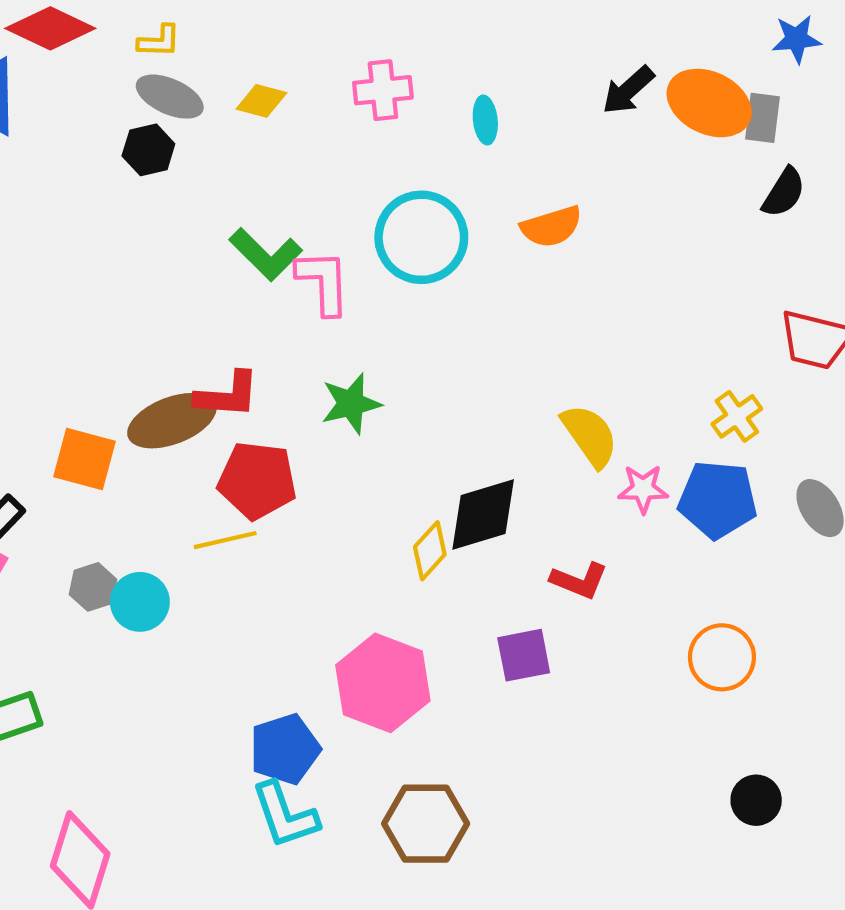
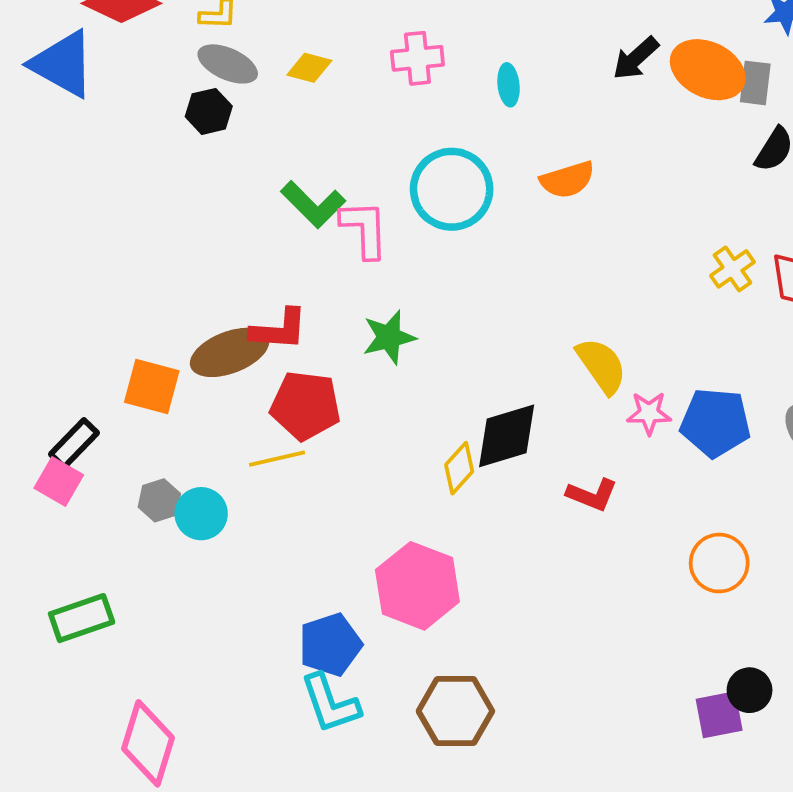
yellow cross: (737, 416) -> (732, 269), moved
purple square: (524, 655) -> (719, 715), moved

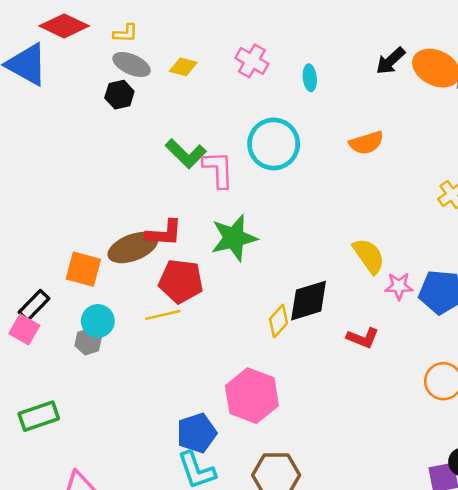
pink cross: (417, 58) -> (252, 61), turned 36
orange semicircle: (567, 180) -> (366, 143), moved
green star: (389, 337) -> (234, 238), size x1.4
cyan circle: (201, 514) -> (98, 321), moved

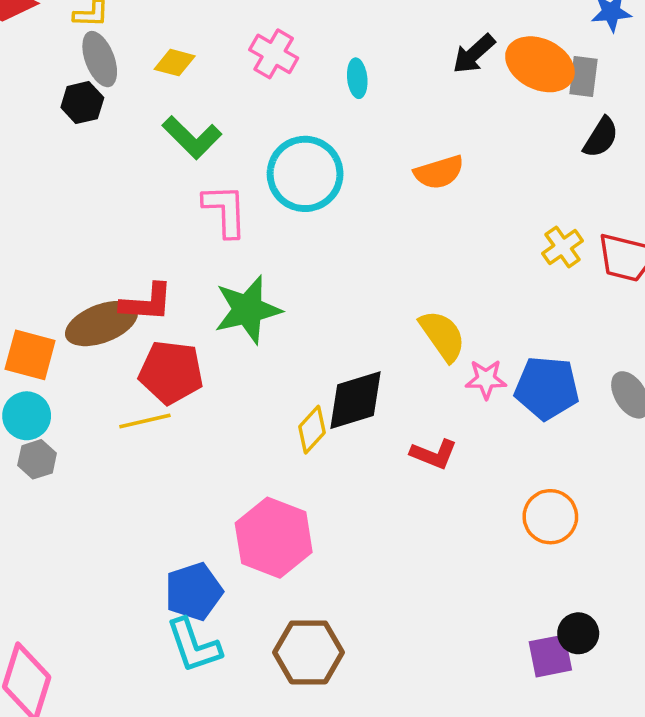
gray ellipse: (132, 64) -> (100, 59), turned 45
green L-shape: (186, 154) -> (192, 137), moved
cyan circle: (98, 321) -> (27, 416), moved

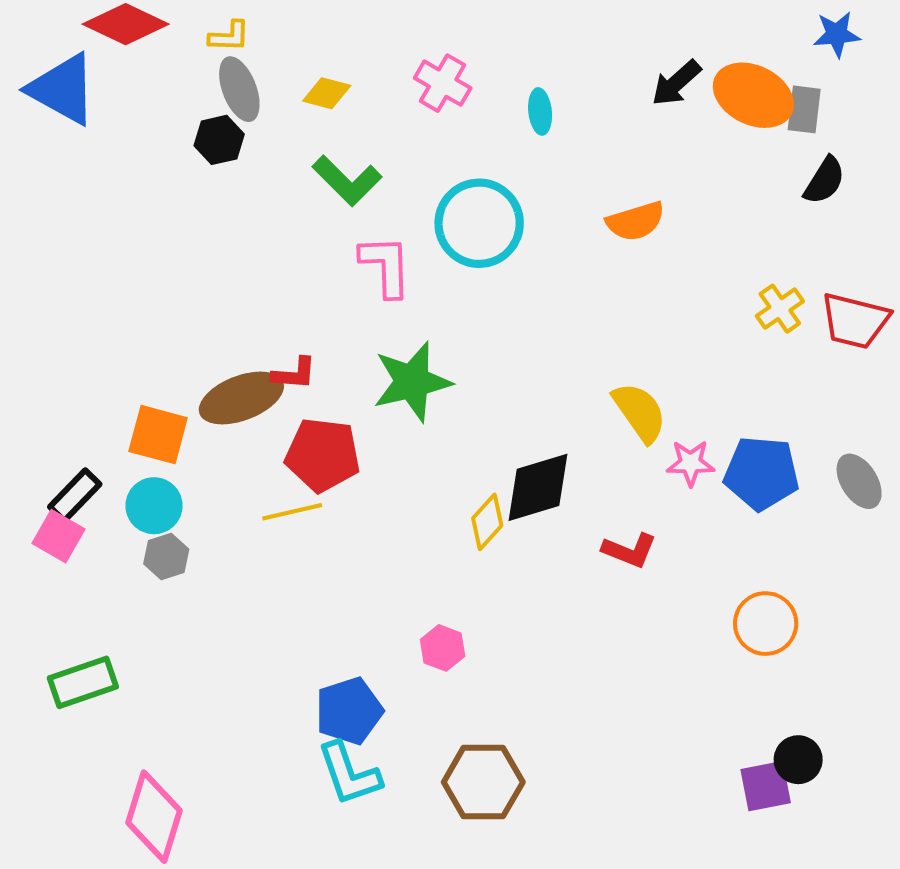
red L-shape: (147, 303) -> (294, 374), size x0.7
pink hexagon: (274, 538) -> (443, 648), size x0.5

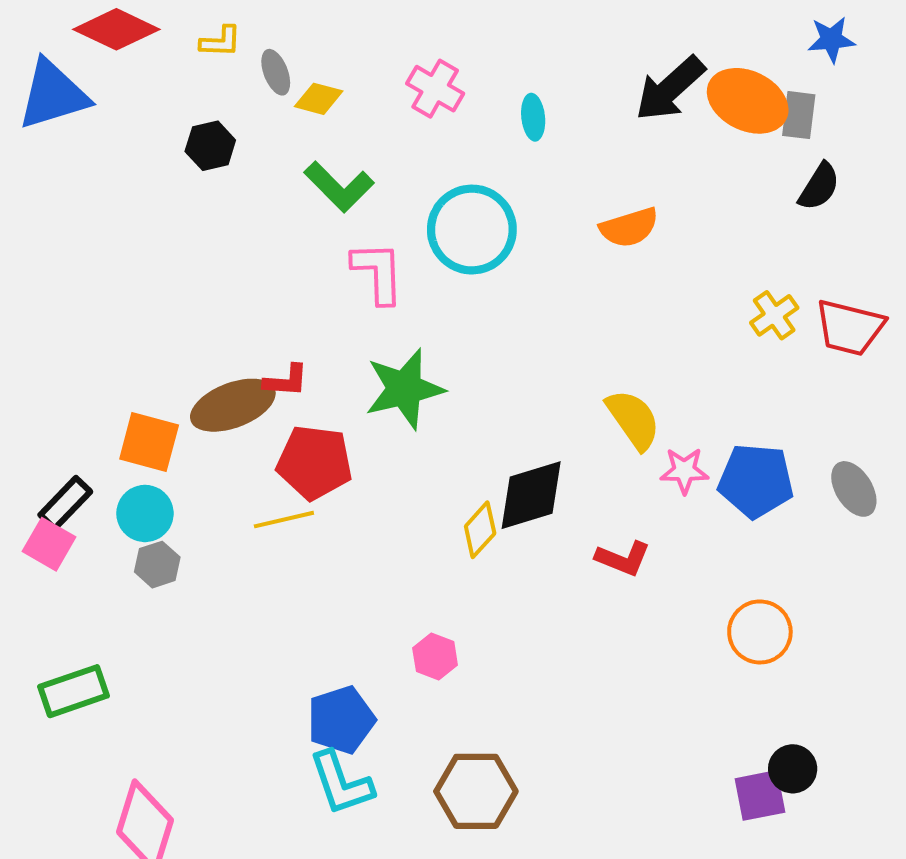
black arrow: (676, 83) -> (670, 89), size x1.4
blue triangle: (63, 89) -> (53, 95), turned -46
gray ellipse: (239, 89) -> (276, 72), moved, size x0.7

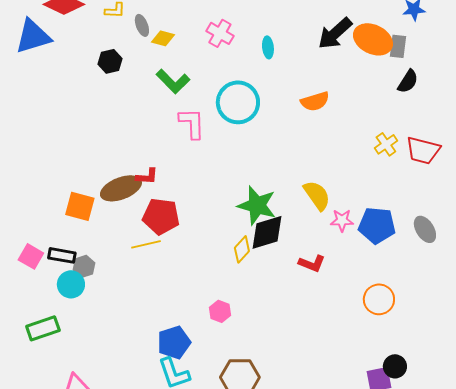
green star: (404, 389) -> (257, 205), moved, turned 30
black rectangle: (65, 503) -> (62, 255), moved, turned 56
cyan circle: (145, 513) -> (71, 284), moved

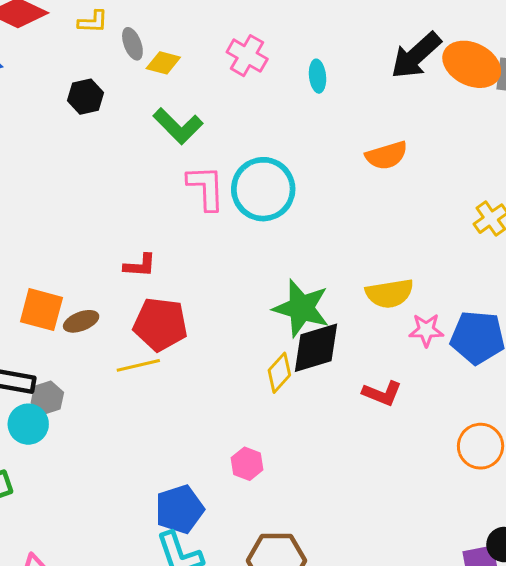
cyan circle: (238, 102) -> (263, 189), moved
brown ellipse: (121, 188) -> (81, 321), moved, size x0.6
yellow semicircle: (317, 195) -> (389, 293), turned 116

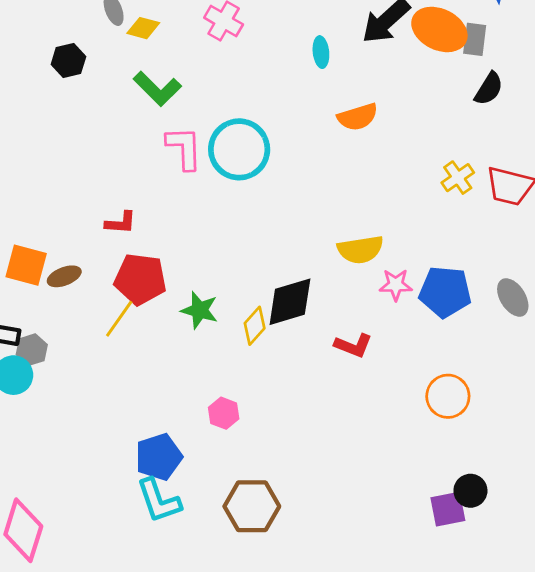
cyan ellipse: (318, 76) -> (321, 52), moved
green star: (301, 308) -> (200, 310), moved, size x0.7
yellow line: (138, 365) -> (119, 319), turned -42

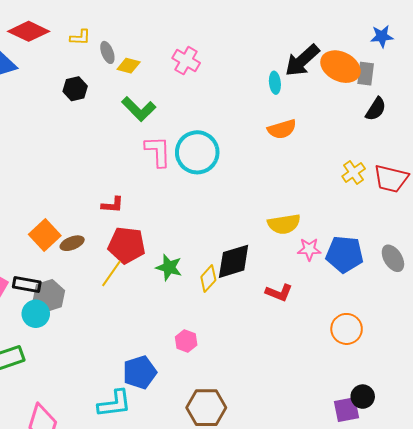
cyan ellipse: (321, 52) -> (275, 83), moved
orange square: (26, 265) -> (45, 235), turned 32
gray hexagon: (32, 350) -> (49, 296), size x1.4
cyan L-shape: (159, 501) -> (114, 404), moved, turned -78

